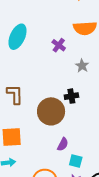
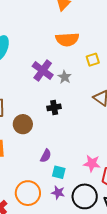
purple cross: (59, 45) -> (43, 70), moved, size x1.5
brown circle: (51, 111) -> (23, 124), moved, size x0.7

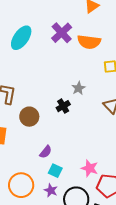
purple cross: (43, 70) -> (62, 33), moved
gray star: (65, 77) -> (79, 88), moved
black cross: (54, 107) -> (63, 106), turned -32

